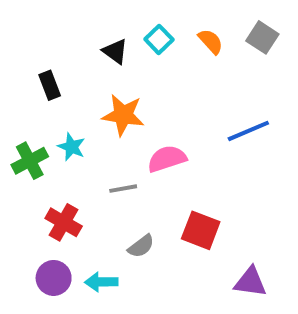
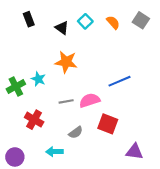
black rectangle: (50, 85) -> (29, 19), moved
blue line: (248, 131) -> (120, 81), moved
pink semicircle: (167, 159) -> (90, 100), moved
purple circle: (54, 278) -> (15, 157), moved

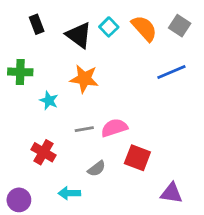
orange semicircle: (113, 22) -> (144, 28), size x1.5
black triangle: (62, 28) -> (79, 35), size x1.5
blue line: (120, 81) -> (171, 72), moved
green cross: (16, 86) -> (20, 72), moved, turned 30

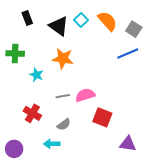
gray square: (180, 26) -> (134, 29), moved
gray semicircle: (97, 169) -> (64, 125), moved

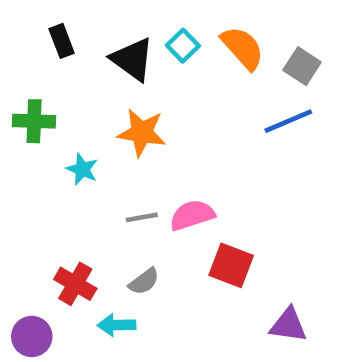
red cross: (32, 113) -> (75, 284), moved

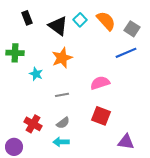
orange star: (142, 133) -> (62, 58), turned -30
pink semicircle: (192, 215) -> (100, 83), moved
cyan arrow: (117, 325) -> (61, 142), moved

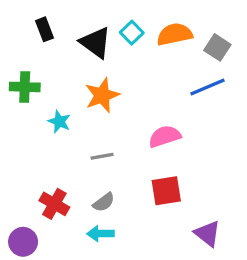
orange semicircle: (106, 21) -> (175, 34), turned -60
red square: (101, 116) -> (166, 191), turned -30
purple triangle: (126, 142) -> (207, 234), turned 30

